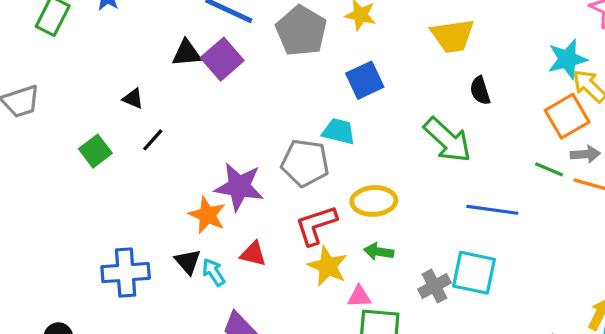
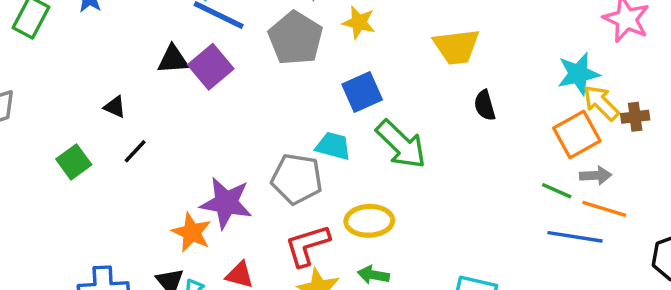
green arrow: (447, 140) -> (401, 144), moved
blue line: (492, 210) -> (575, 237), moved

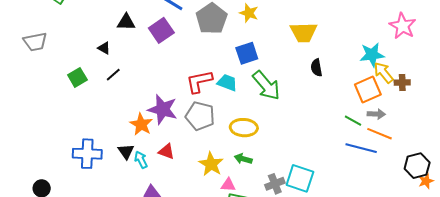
black triangle: (173, 60) -> (126, 22), moved
gray pentagon: (297, 179) -> (200, 116), moved
red L-shape: (307, 245) -> (199, 81), moved

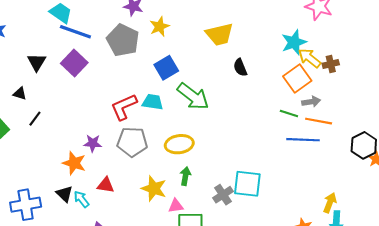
yellow star: (249, 13) -> (160, 27), turned -30
black triangle: (126, 22) -> (37, 62), turned -48
purple star: (163, 109) -> (93, 143), size x0.6
green arrow: (243, 159) -> (185, 176), turned 96

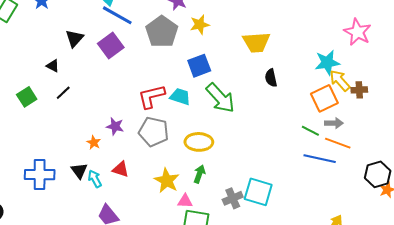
orange star: (74, 163) -> (94, 143), size x0.6

